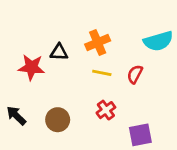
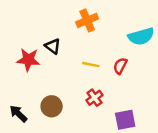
orange cross: (98, 43) -> (87, 20), moved
black triangle: (59, 52) -> (53, 46), turned 35
black arrow: (16, 116) -> (18, 114), moved

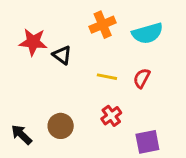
cyan semicircle: (141, 36) -> (147, 33), moved
red star: (28, 60) -> (33, 42), moved

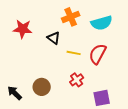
black triangle: (62, 55) -> (54, 38), moved
red semicircle: (142, 78) -> (98, 54), size x1.5

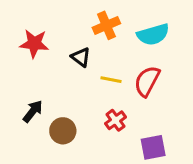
black arrow: (15, 93) -> (33, 111), moved, turned 84

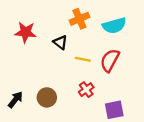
black arrow: (33, 111) -> (15, 100), moved

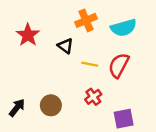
red star: (25, 32) -> (28, 35), turned 30

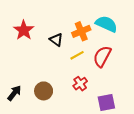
orange cross: (86, 20) -> (81, 31), moved
cyan semicircle: (124, 28) -> (106, 24), turned -140
yellow line: (90, 64) -> (77, 55), turned -40

